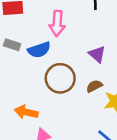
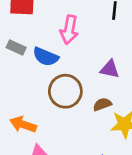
blue semicircle: (39, 50) -> (46, 57), turned 35
purple triangle: (97, 54) -> (110, 69), turned -36

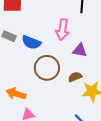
pink arrow: (69, 30) -> (62, 30), moved

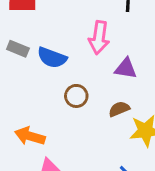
brown circle: (47, 68) -> (76, 96), size x0.6

